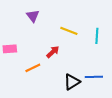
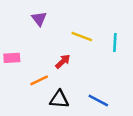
blue line: (94, 77) -> (98, 100), moved, turned 30
black triangle: (72, 82) -> (59, 99), moved, turned 36

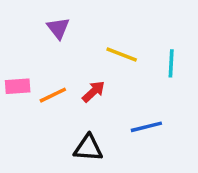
orange line: (39, 80) -> (53, 95), moved
blue line: (98, 100) -> (146, 127), moved, turned -42

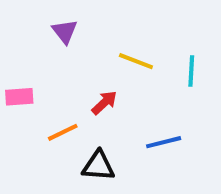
orange line: (53, 95) -> (63, 132), moved

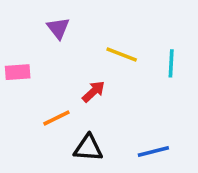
pink rectangle: (19, 97) -> (18, 72), moved
blue line: (164, 142) -> (153, 152), moved

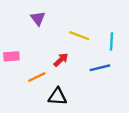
pink rectangle: (18, 72) -> (11, 56), moved
blue line: (153, 152) -> (100, 68), moved

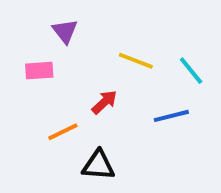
cyan line: (111, 41) -> (191, 71), turned -42
pink rectangle: (11, 56) -> (39, 71), moved

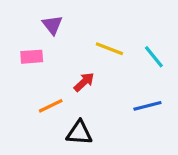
blue line: (171, 116) -> (147, 106), moved

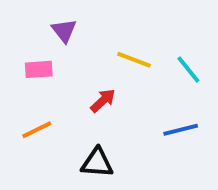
orange line: (51, 106) -> (37, 130), moved

